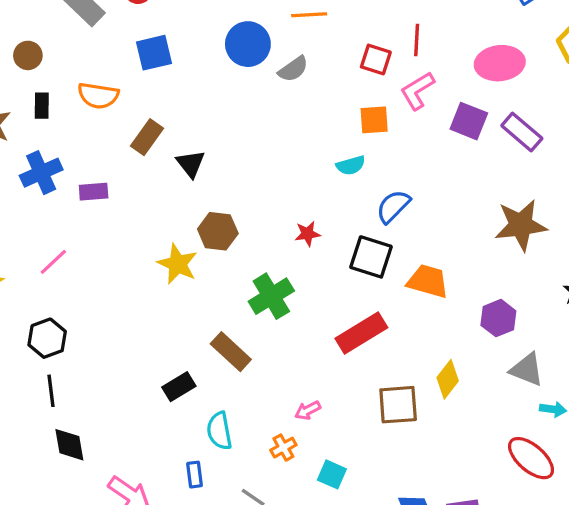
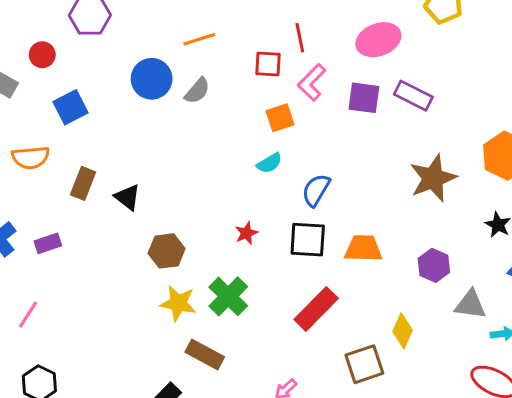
yellow star: (178, 264) -> (178, 303), moved

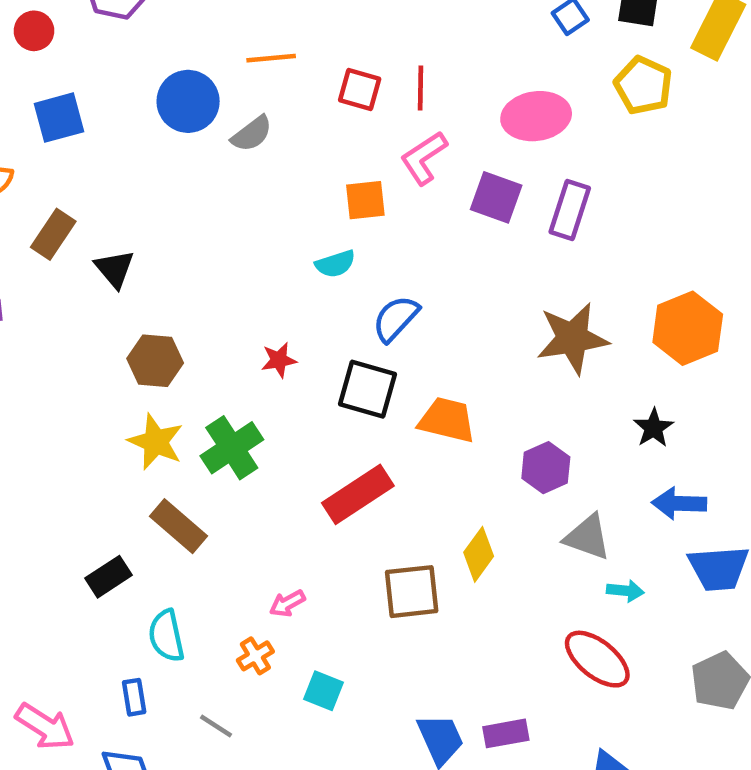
red square: (268, 64) -> (360, 90), moved
purple rectangle: (413, 96) -> (570, 210), turned 69

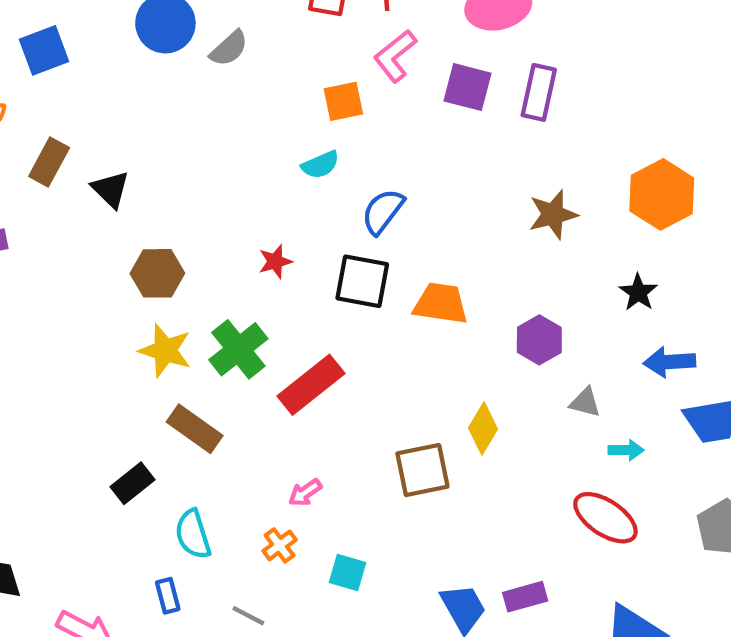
brown star: (572, 338) -> (553, 214), size x0.7
red rectangle: (358, 494) -> (311, 385), moved
gray triangle: (587, 537) -> (585, 402), size x0.7

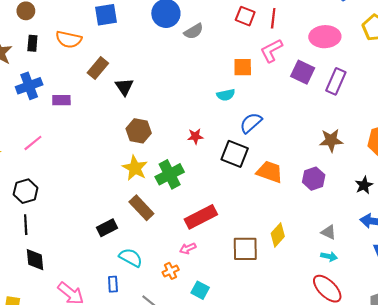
purple hexagon: (539, 340) -> (314, 179), moved
red rectangle: (311, 385) -> (201, 217), moved
cyan arrow: (626, 450) -> (329, 256), moved
cyan semicircle: (193, 534) -> (131, 258), turned 125

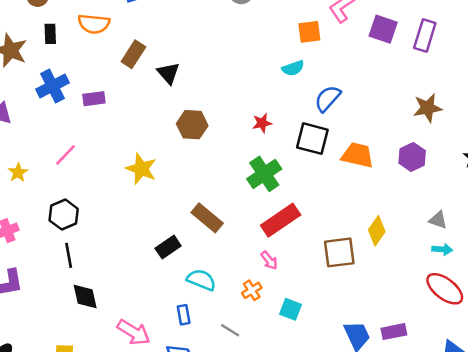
yellow star: (135, 168) -> (141, 169), moved
green cross: (170, 174) -> (264, 174), moved
pink arrow: (188, 248) -> (269, 260), turned -98

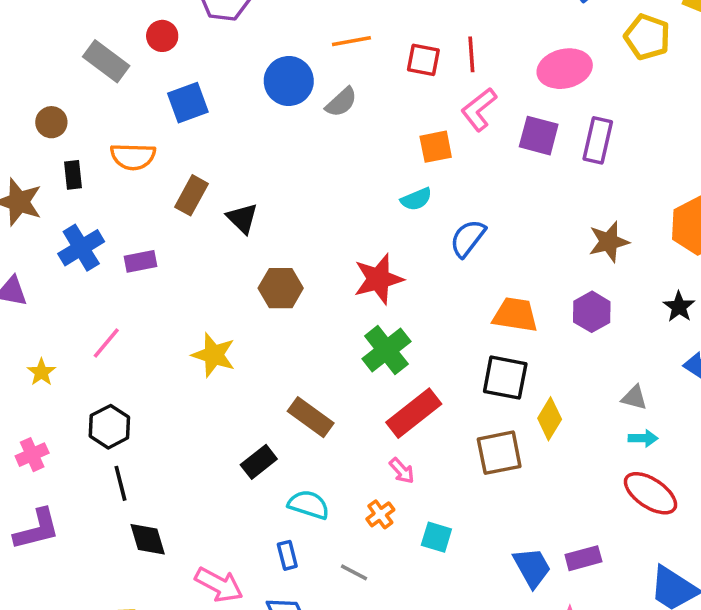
red star: (262, 123) -> (378, 279), size x1.8
black square: (312, 139) -> (505, 378), moved

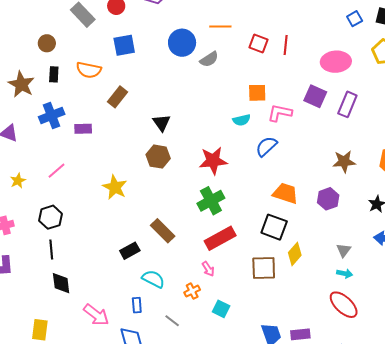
pink L-shape: (479, 109) -> (280, 113), moved, turned 40
black triangle: (242, 218) -> (162, 123), moved
gray triangle: (634, 398) -> (344, 250), turned 42

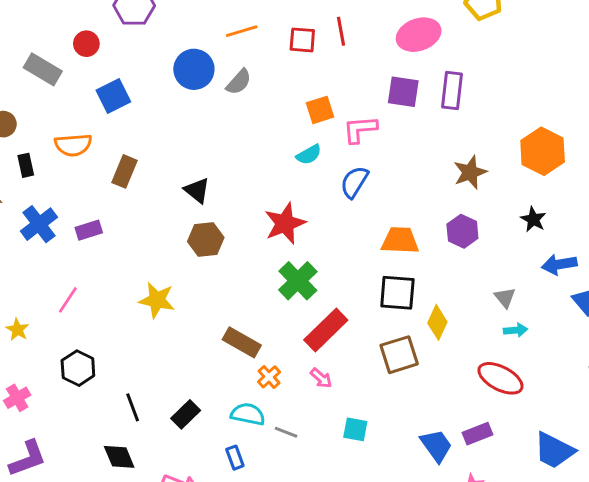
black line: (51, 250) -> (133, 407), moved
black rectangle: (130, 251) -> (186, 414), moved
orange cross: (192, 291) -> (269, 377), moved
red ellipse: (344, 305) -> (500, 378), moved
gray line: (172, 321) -> (286, 432), moved

